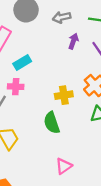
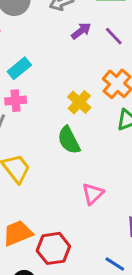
purple arrow: (73, 41) -> (81, 31), turned 42
yellow cross: (64, 95) -> (79, 102), turned -30

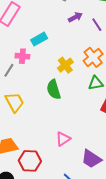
cyan rectangle: (19, 68) -> (39, 39), moved
pink triangle: (93, 194) -> (63, 139), moved

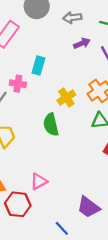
cyan rectangle: (39, 39) -> (38, 65), turned -49
pink triangle: (63, 139) -> (39, 181), moved

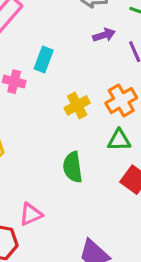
green semicircle: (51, 125) -> (73, 167), moved

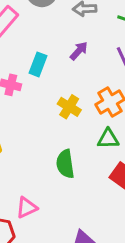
purple arrow: (104, 35) -> (79, 51), moved, turned -30
yellow cross: (77, 105) -> (69, 107), turned -30

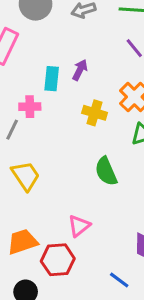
purple arrow: (79, 51) -> (80, 70), moved

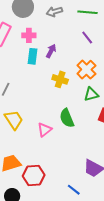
pink cross: (30, 107) -> (29, 35), moved
pink triangle: (79, 226) -> (45, 130), moved

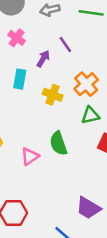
pink cross: (29, 35) -> (17, 38), turned 32
purple line: (87, 37) -> (65, 45), moved
cyan rectangle: (32, 56) -> (20, 79), moved

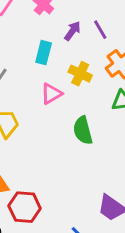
purple line: (65, 45) -> (100, 30), moved
pink triangle: (30, 156) -> (51, 94), moved

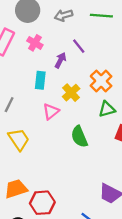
purple line: (100, 30) -> (79, 46), moved
yellow cross: (80, 74) -> (71, 93), turned 30

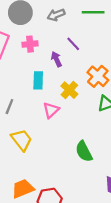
pink cross: (35, 43) -> (30, 44), turned -32
purple arrow: (60, 60) -> (56, 59), turned -48
green semicircle: (79, 137) -> (84, 151), moved

